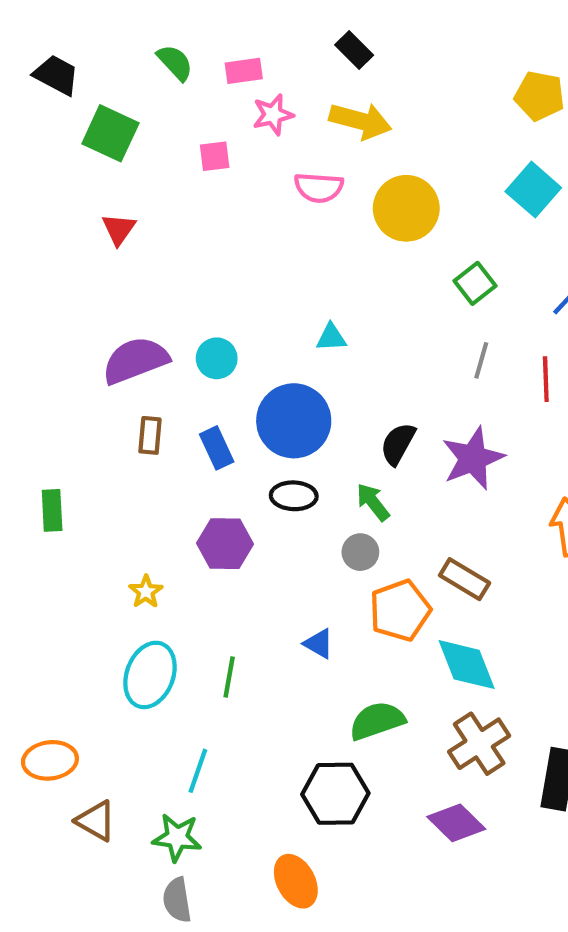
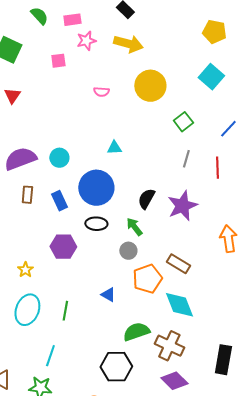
pink semicircle: (319, 187) -> (101, 92), moved, size x0.7
brown cross: (479, 744) -> (169, 346), moved, turned -32

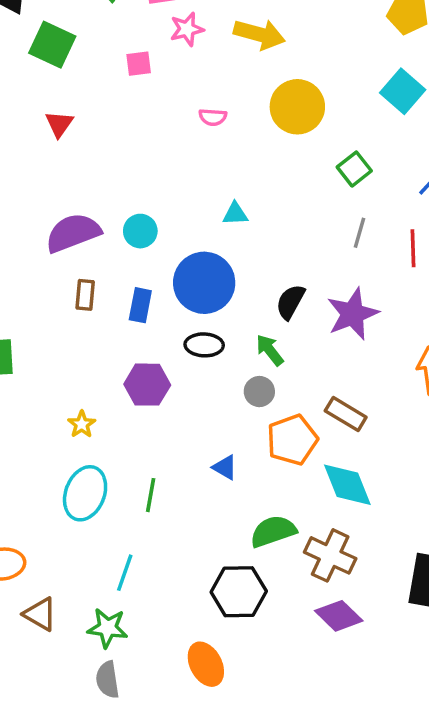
blue rectangle: (59, 201) -> (140, 305), turned 36

